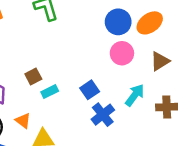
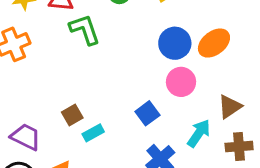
brown triangle: (160, 61) -> (230, 107), moved
blue square: (90, 90) -> (147, 113), moved

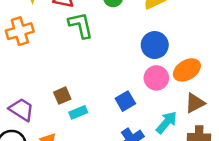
orange ellipse: (214, 43) -> (187, 70), moved

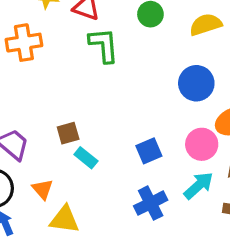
pink circle: (156, 78) -> (202, 144), moved
cyan rectangle: (78, 112) -> (86, 158), turned 54

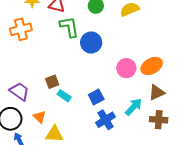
blue circle: (196, 83) -> (91, 43), moved
pink circle: (202, 144) -> (126, 68), moved
blue square: (149, 151) -> (96, 97), moved

